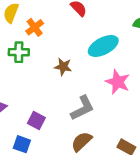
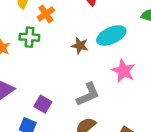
brown star: (63, 67) -> (80, 46), moved

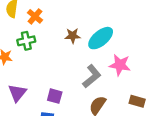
cyan ellipse: (111, 35) -> (101, 38), moved
pink star: (123, 71) -> (120, 65), moved

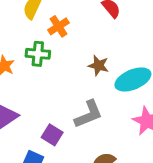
gray L-shape: (92, 76) -> (88, 114), moved

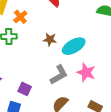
gray L-shape: (88, 114) -> (59, 75), moved

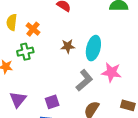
cyan ellipse: (74, 46) -> (93, 48), turned -35
purple square: (25, 89) -> (52, 102), turned -32

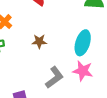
cyan ellipse: (93, 48) -> (83, 43), moved

